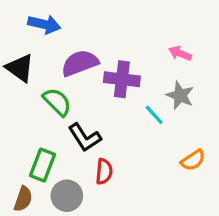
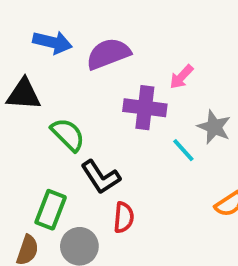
pink arrow: (180, 53) -> (181, 77), moved, turned -70
purple semicircle: (80, 63) -> (108, 54), moved
black triangle: (20, 68) -> (24, 94), turned -32

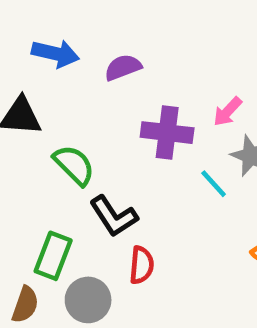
purple semicircle: (108, 54) -> (123, 67), size x0.7
pink arrow: (181, 77) -> (228, 112), moved

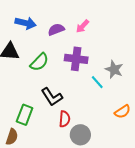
pink arrow: (228, 112) -> (82, 26), moved
green semicircle: (74, 165) -> (39, 62), moved, turned 90
gray circle: (88, 300) -> (80, 135), moved

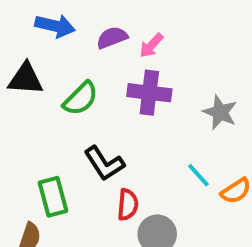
pink arrow: (82, 26) -> (151, 45), moved
cyan line: (97, 82) -> (198, 175), moved
green rectangle: (25, 115) -> (53, 197), turned -36

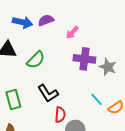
purple semicircle: (112, 38) -> (46, 20), moved
purple cross: (149, 93) -> (84, 59), moved
green rectangle: (53, 197) -> (13, 99), moved

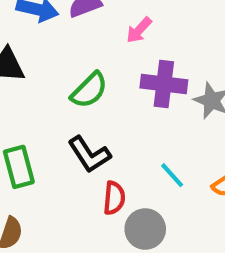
green semicircle: (36, 60) -> (89, 90), moved
cyan line: (97, 99) -> (172, 175), moved

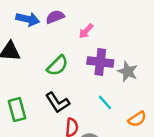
cyan line: (172, 175) -> (105, 102), moved

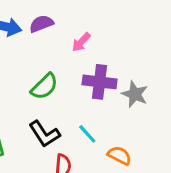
cyan line: (105, 102) -> (87, 134), moved
orange semicircle: (137, 119) -> (119, 155), moved, turned -120

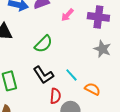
purple cross: (100, 82) -> (98, 17), moved

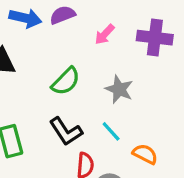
gray star: (102, 49) -> (119, 89), moved

